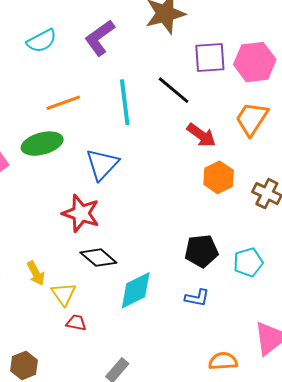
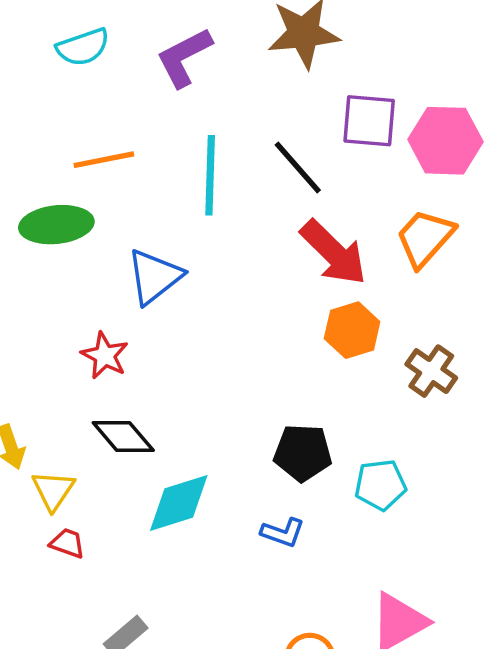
red arrow: (201, 135) -> (334, 253), size x1.4
red star: (81, 213) -> (105, 356), size x0.7

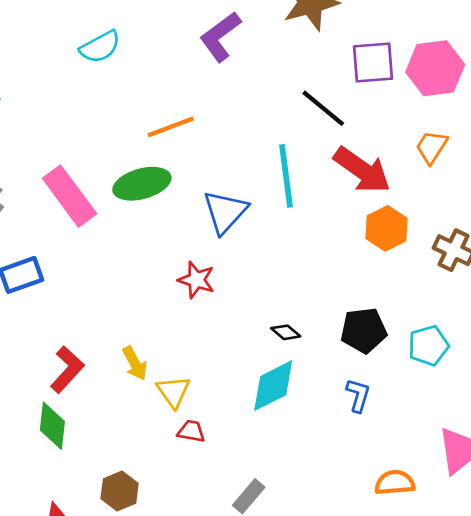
cyan semicircle: (83, 47) -> (100, 47), moved
cyan line: (210, 175) -> (286, 176), moved
orange trapezoid: (425, 238) -> (432, 147), size x0.7
black diamond: (123, 437) -> (286, 332), moved, size x0.6
blue L-shape: (283, 533) -> (358, 395), turned -84

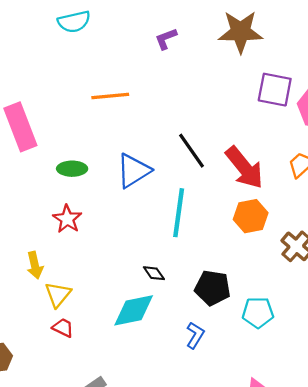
purple L-shape: (220, 37) -> (166, 39), size x0.6
black line: (323, 108) -> (192, 151), moved
cyan line: (286, 176) -> (179, 213), moved
green ellipse: (142, 184) -> (72, 169), moved, size x0.7
red star: (196, 280) -> (67, 219), moved

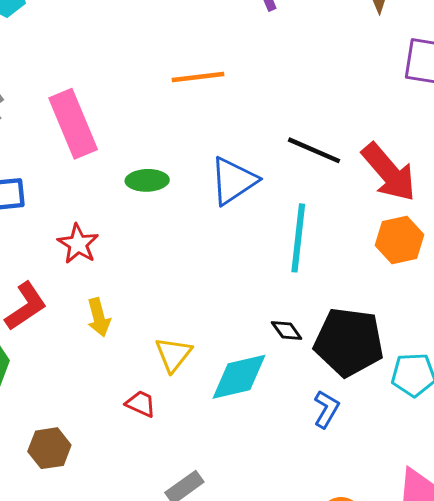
black line: (192, 151) -> (314, 150), turned -30
red star: (67, 219) -> (78, 244), moved
black diamond: (154, 273) -> (287, 331), moved
black pentagon: (213, 288) -> (349, 342), size x1.4
yellow triangle: (58, 295) -> (173, 354), moved

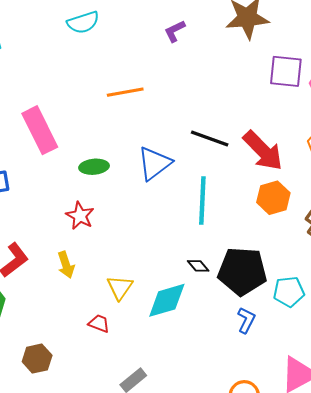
red star: (78, 244) -> (80, 216), moved
blue L-shape: (326, 409) -> (246, 320), moved

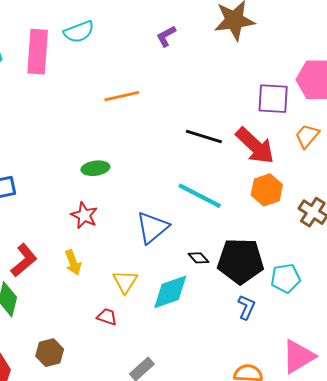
purple square: (286, 71) -> (273, 99), moved
pink rectangle: (40, 130) -> (38, 52), moved, turned 33
blue triangle: (154, 163) -> (152, 228), moved
cyan line: (202, 201) -> (200, 196), turned -63

